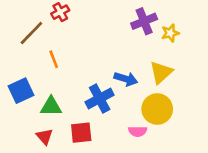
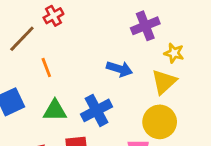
yellow star: (170, 33) -> (174, 53), moved, turned 30
blue arrow: (126, 79) -> (119, 69), moved
green triangle: (51, 106) -> (55, 110), moved

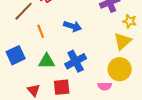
blue arrow: (119, 69) -> (73, 26), moved

